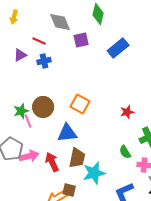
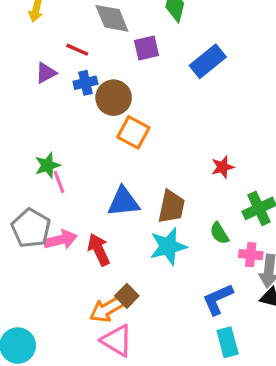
orange square: (80, 104) -> (133, 132), moved
brown circle: (43, 107) -> (114, 98), moved
brown trapezoid: (77, 158) -> (171, 207), moved
cyan star: (94, 173) -> (168, 246), moved
brown square: (69, 190) -> (127, 296), turned 32

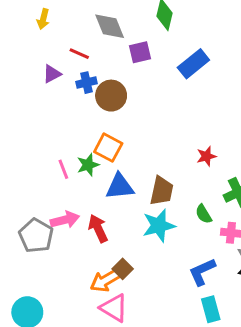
orange square: (133, 132) -> (108, 148), moved
green star: (47, 165) -> (88, 165), moved
gray pentagon: (31, 228) -> (36, 236), moved

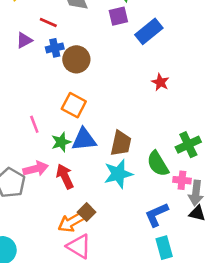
purple square: (140, 52) -> (118, 16), moved
red star: (206, 156) -> (160, 82), moved, turned -30
green star: (88, 165) -> (61, 142), moved
green semicircle: (204, 214) -> (158, 164), size x1.5

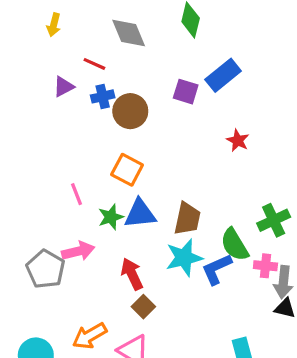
purple square: (118, 16) -> (186, 92), moved, turned 30
red arrow: (65, 176) -> (132, 274), moved
blue L-shape: (156, 215) -> (217, 269), moved
orange arrow: (71, 222) -> (90, 336), moved

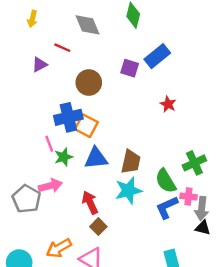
blue cross: (103, 96) -> (68, 117), moved, size x1.6
green star: (111, 217) -> (64, 157), moved
blue L-shape: (217, 269) -> (167, 207), moved

